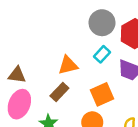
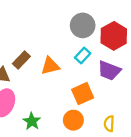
brown rectangle: (59, 92) -> (21, 60), moved

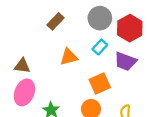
brown rectangle: (21, 60) -> (55, 21), moved

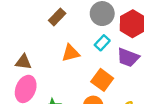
orange square: (100, 84) -> (102, 80), turned -30

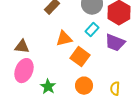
orange square: (102, 80) -> (80, 57), moved

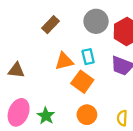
cyan rectangle: (92, 30) -> (88, 57), moved, turned -56
pink ellipse: (24, 71) -> (19, 112), moved

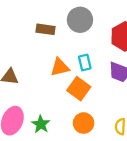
gray circle: (96, 21) -> (80, 20), moved
brown rectangle: (50, 25) -> (46, 29), turned 54

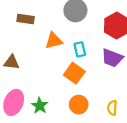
brown rectangle: (46, 29) -> (26, 19), moved
orange triangle: (60, 67) -> (54, 41), moved

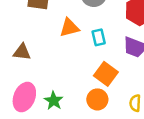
orange square: (74, 73) -> (106, 74), moved

